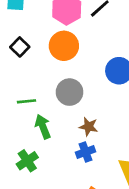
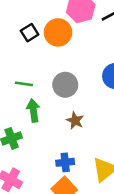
orange circle: (64, 46) -> (58, 32), moved
blue cross: (85, 152) -> (65, 162), moved

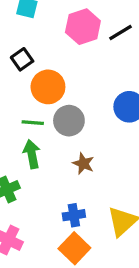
orange circle: (58, 32) -> (48, 87), moved
green line: (24, 84) -> (33, 123), moved

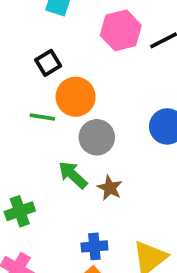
green line: (33, 123) -> (42, 117), moved
green arrow: (32, 154) -> (73, 175), moved, turned -40

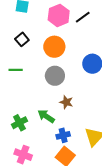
orange circle: (76, 97) -> (54, 47), moved
green line: (42, 117) -> (16, 70), moved
green arrow: (73, 175) -> (46, 116), moved

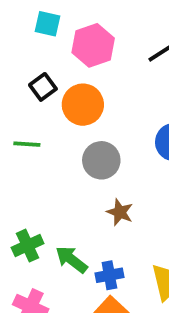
pink hexagon: (59, 15) -> (93, 45), moved
orange circle: (54, 47) -> (83, 105), moved
green arrow: (46, 116) -> (71, 259), moved

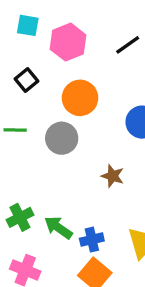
orange circle: (83, 105) -> (80, 98), moved
gray circle: (101, 160) -> (62, 138), moved
brown star: (120, 212) -> (113, 176), moved

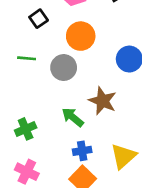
brown star: (113, 176) -> (103, 101), size x1.5
green arrow: (58, 228) -> (73, 117), moved

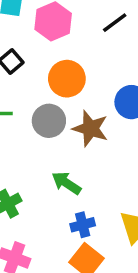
brown star: (103, 101) -> (90, 129), moved

